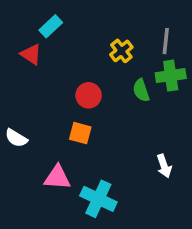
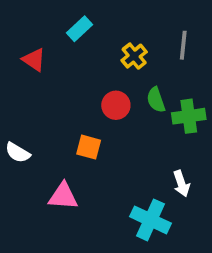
cyan rectangle: (51, 26) -> (80, 29), moved
green cross: (171, 76) -> (189, 116), moved
red circle: (89, 95) -> (116, 105), moved
cyan cross: (98, 199) -> (151, 220), moved

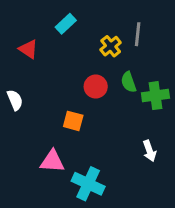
gray line: (183, 45) -> (138, 34), moved
white semicircle: (18, 153) -> (15, 100), moved, turned -144
cyan cross: (151, 220) -> (88, 184), moved

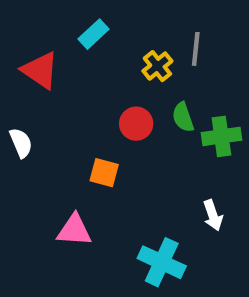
red triangle: (28, 49) -> (40, 70), size x1.4
cyan cross: (88, 184) -> (162, 262), moved

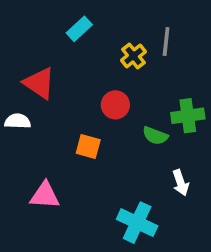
red triangle: (40, 70) -> (39, 83), moved
green semicircle: (183, 117) -> (155, 136), moved, turned -50
white semicircle: (21, 143) -> (18, 121), turned -65
pink triangle: (74, 230) -> (45, 195), moved

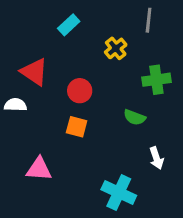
gray line: (166, 41) -> (149, 20), moved
red circle: (115, 105) -> (80, 91), moved
green cross: (188, 116) -> (156, 80), moved

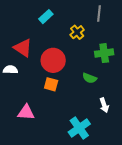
red circle: (80, 91) -> (53, 60), size x1.5
cyan cross: (119, 193) -> (79, 128), turned 30

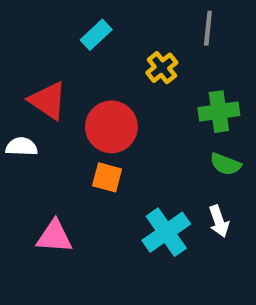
green semicircle: (90, 78) -> (225, 164), moved
cyan cross: (79, 128) -> (166, 232), moved

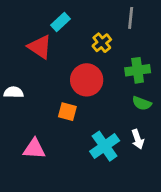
red triangle: (48, 101) -> (40, 47), moved
red circle: (111, 127) -> (87, 80), moved

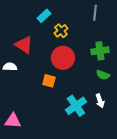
yellow cross: (102, 43) -> (61, 31), moved
red triangle: (40, 47) -> (24, 45), moved
pink triangle: (34, 149) -> (13, 121), moved

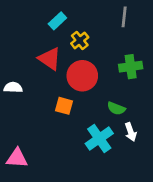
red triangle: (24, 45) -> (50, 59), moved
green semicircle: (103, 75) -> (116, 108), moved

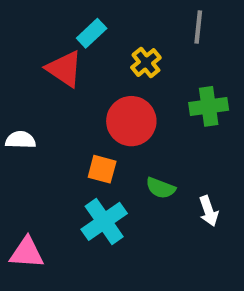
yellow cross: (80, 40) -> (146, 63), moved
red triangle: (50, 59) -> (64, 69), moved
green semicircle: (116, 108) -> (161, 188), moved
cyan cross: (99, 138) -> (104, 221), moved

